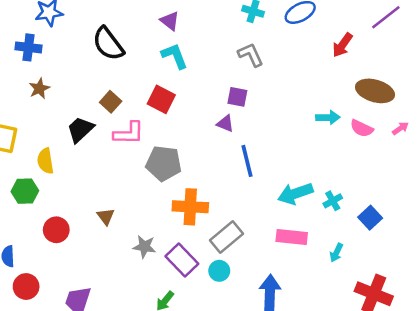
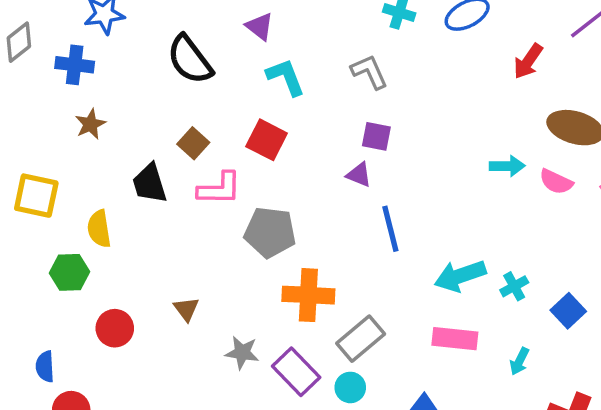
purple triangle: (170, 21) -> (260, 26), moved
gray L-shape: (251, 55) -> (369, 72), moved
black trapezoid: (80, 130) -> (150, 183), turned -64

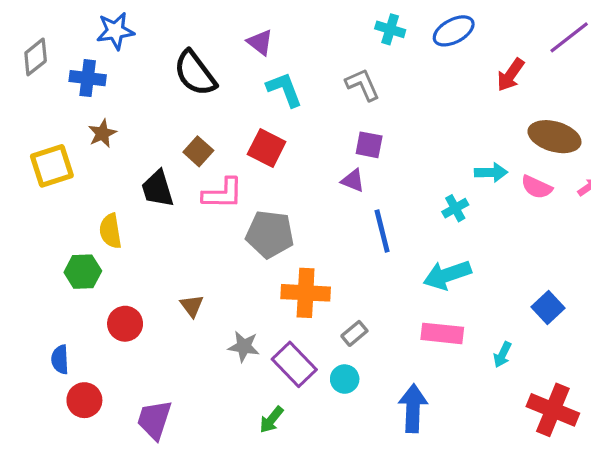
yellow square: (36, 196) -> (52, 166), moved, turned -30
cyan cross: (514, 286) -> (455, 208), moved
gray rectangle: (361, 339) -> (354, 333), size x0.6

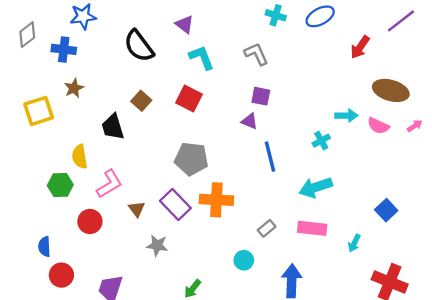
pink L-shape: (223, 194) -> (109, 184), moved, turned -32
gray rectangle: (354, 333) -> (267, 228), moved
gray star: (244, 346) -> (157, 245), moved
purple rectangle: (294, 364) -> (175, 204), moved

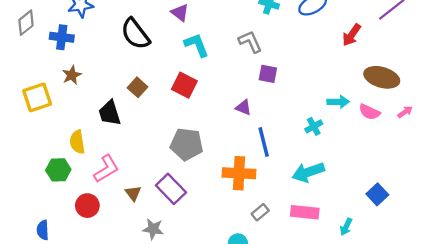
purple square: (261, 96) -> (268, 74), moved
orange cross: (216, 200) -> (239, 173), moved

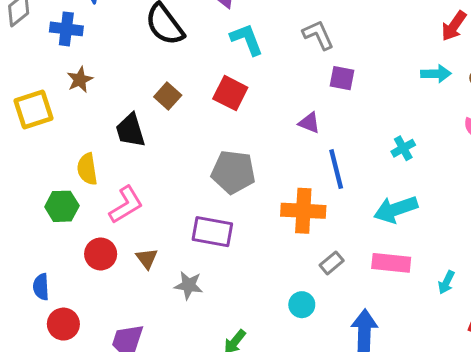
cyan arrow: (338, 102) -> (436, 74), moved
purple rectangle: (171, 189) -> (212, 232), turned -36
brown triangle: (133, 193) -> (147, 258), moved

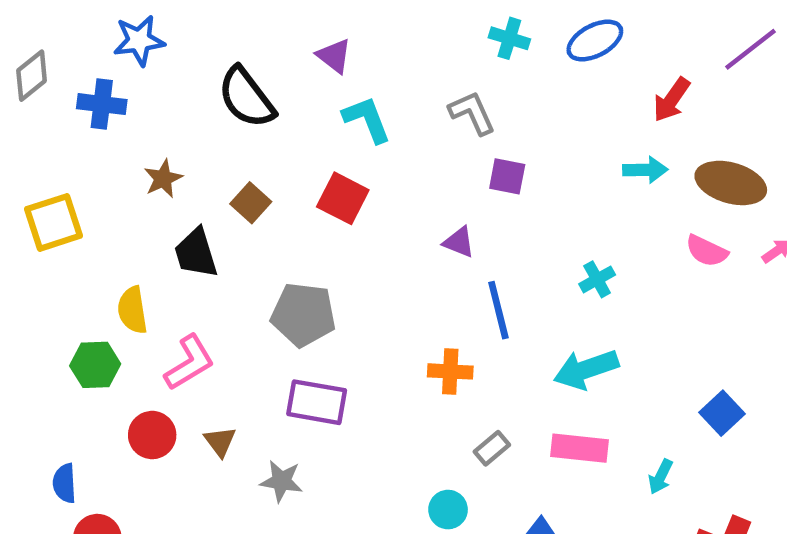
brown star: (80, 80) -> (163, 179), moved
gray pentagon: (233, 172) -> (303, 314), moved
orange cross: (303, 211) -> (450, 371), size x0.7

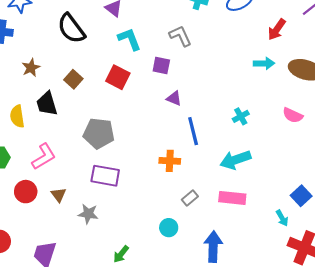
purple square: (507, 176) -> (161, 66), moved
pink semicircle: (707, 251) -> (293, 115), moved
yellow semicircle: (132, 310) -> (17, 116), moved
blue square: (722, 413) -> (301, 196), moved
cyan arrow: (661, 477) -> (282, 218), moved, turned -56

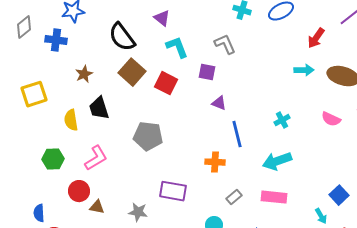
brown square: (73, 79) -> (132, 72), moved, size x1.5
purple rectangle: (105, 176) -> (173, 191), moved
brown triangle: (59, 195) -> (97, 207), moved, turned -42

